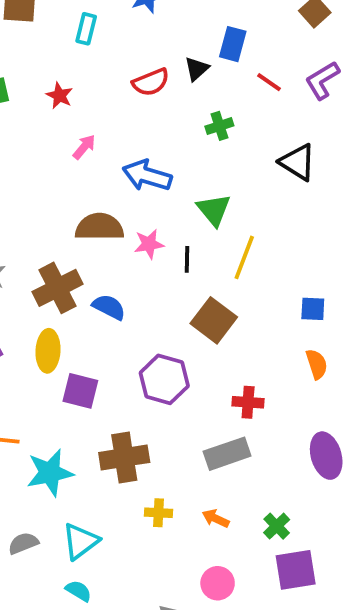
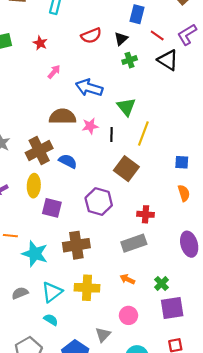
black triangle: (197, 69) -> (121, 39), moved
black triangle: (298, 162) -> (168, 60), moved
cyan star: (50, 473) -> (35, 254), turned 30
yellow cross: (158, 513) -> (87, 288), moved, size x1.6

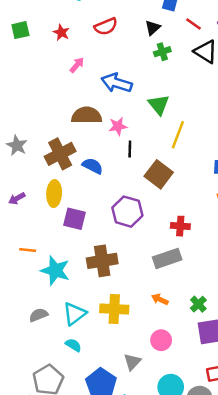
red semicircle: (91, 36) -> (106, 26), moved
black line: (111, 135) -> (130, 149), moved

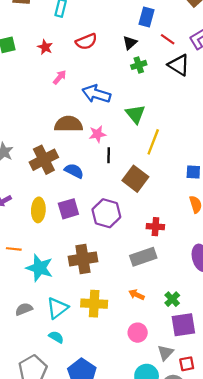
yellow ellipse: (54, 194) -> (38, 210), moved
purple square: (75, 219) -> (68, 209), moved, turned -30
gray triangle: (132, 362) -> (165, 353), moved

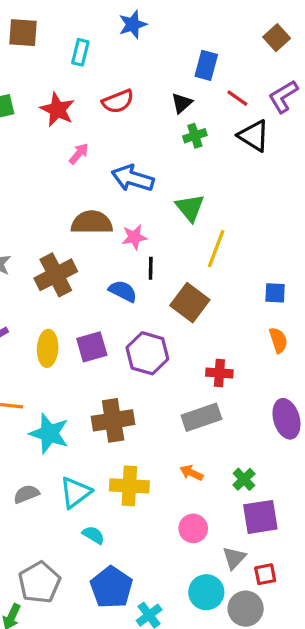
red star: (45, 47) -> (57, 110), size x1.5
blue semicircle: (74, 171) -> (123, 291), moved
cyan semicircle: (56, 337) -> (93, 535), moved

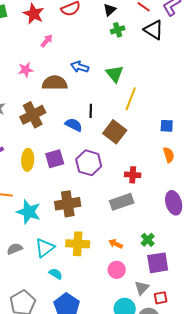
blue arrow: (133, 178) -> (80, 67), moved, size x0.7
pink star: (134, 237) -> (26, 70), moved
orange arrow: (192, 473) -> (116, 244), moved

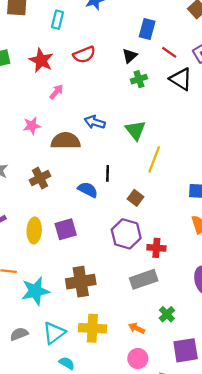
brown cross: (33, 115) -> (40, 178), size x0.7
brown square: (115, 132) -> (135, 198), size x0.6
purple hexagon: (89, 163) -> (126, 234), moved
cyan star: (29, 212) -> (35, 291), turned -30
green cross: (148, 240) -> (167, 314), moved

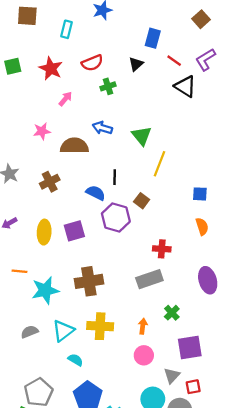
green cross: (139, 79) -> (108, 86), moved
purple hexagon: (126, 234) -> (116, 218), moved
orange arrow: (137, 328) -> (143, 326), turned 72

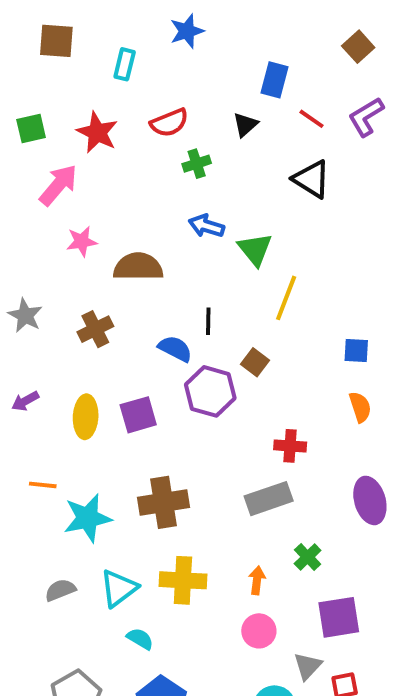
black triangle: (185, 86) -> (311, 179), moved
pink arrow: (65, 99) -> (58, 185), moved, size x1.6
blue arrow: (102, 128) -> (206, 226), moved

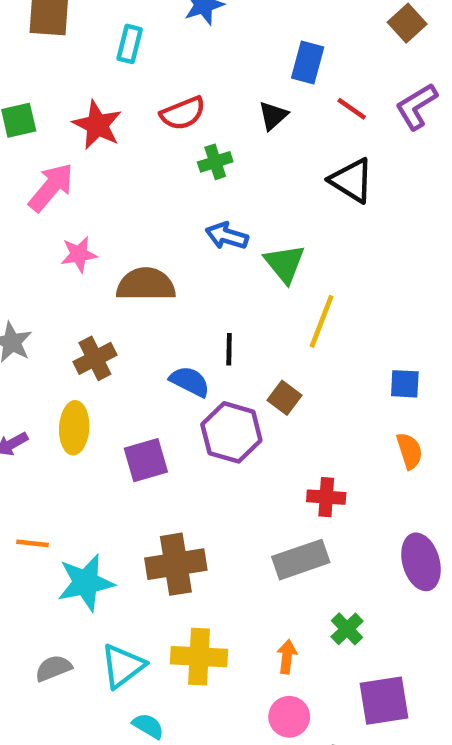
yellow ellipse: (86, 417) -> (74, 428), moved

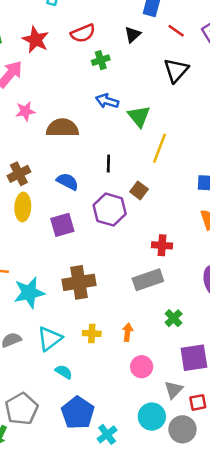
black triangle: (352, 180) -> (176, 70), turned 40
brown cross: (95, 358) -> (19, 174), moved
blue semicircle: (190, 382) -> (68, 181), moved
yellow cross: (199, 657) -> (92, 333), size x0.6
orange arrow: (287, 657) -> (128, 332), moved

